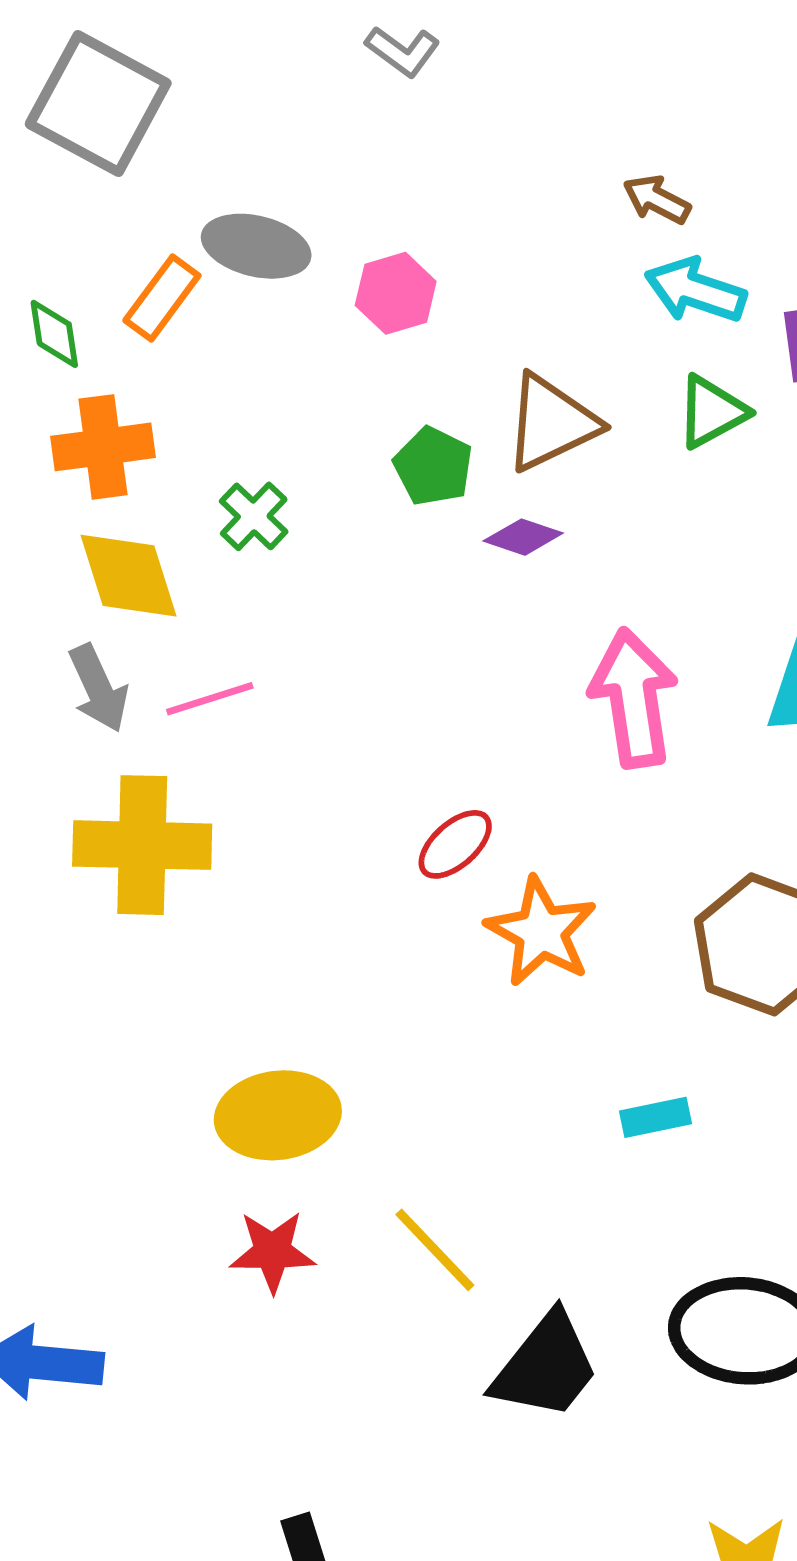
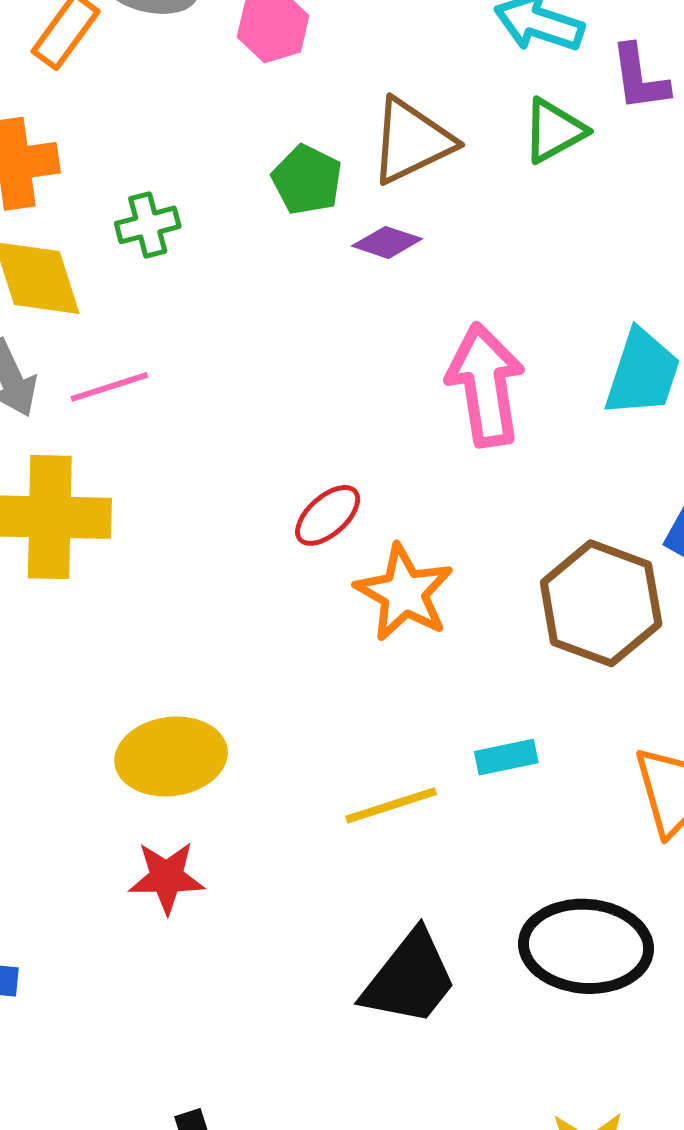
green cross: (254, 516) -> (148, 225), turned 32
yellow line: (435, 1250) -> (391, 805), moved, turned -64

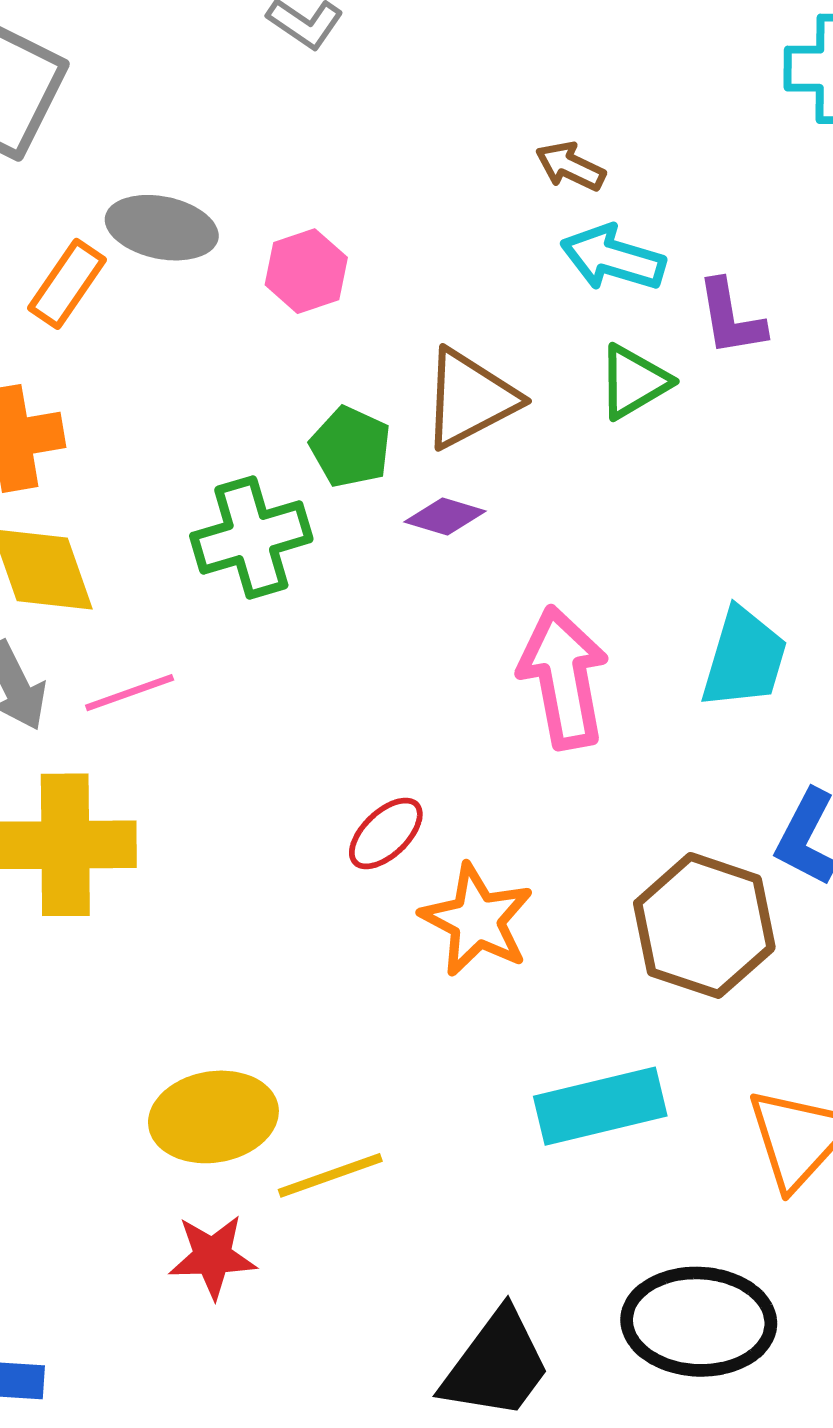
green cross: (148, 225) -> (251, 538), moved, size x1.6
cyan rectangle: (506, 757) -> (600, 1106), size x1.8
yellow line: (391, 805) -> (330, 1175), moved

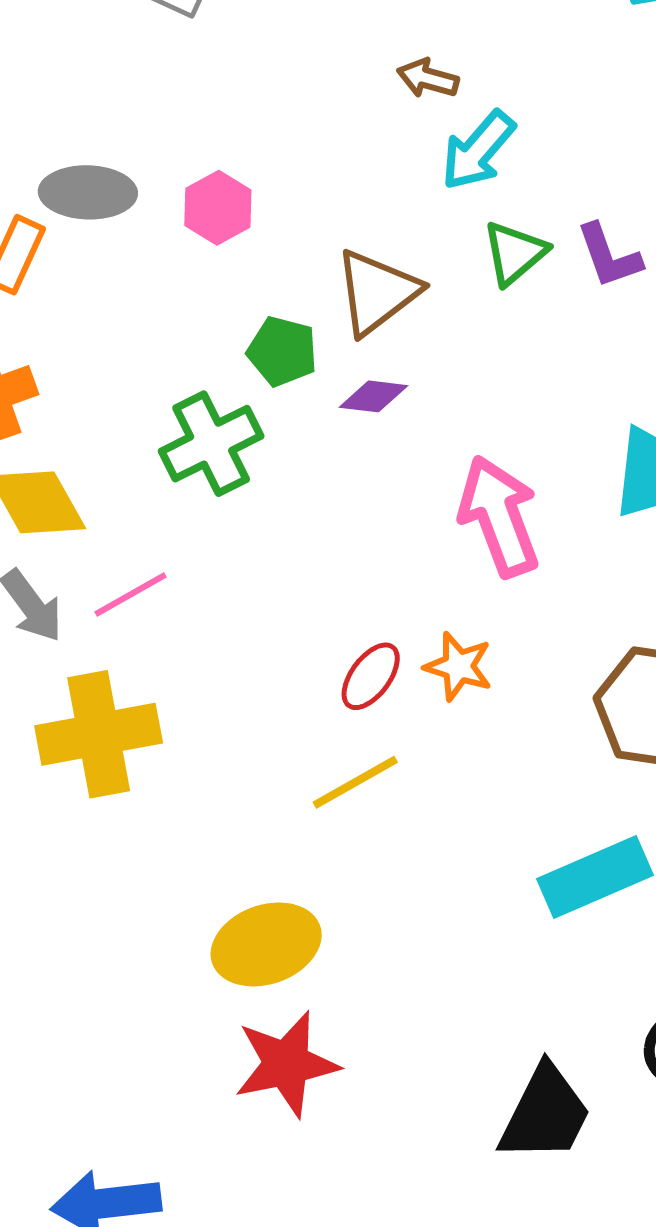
cyan arrow: (613, 258) -> (478, 150), turned -56
purple L-shape: (731, 318) -> (609, 256), moved
orange star: (477, 920) -> (458, 666), moved, size x0.7
yellow line: (330, 1175) -> (355, 782), moved
red star: (213, 1257) -> (286, 1064), size x1.4

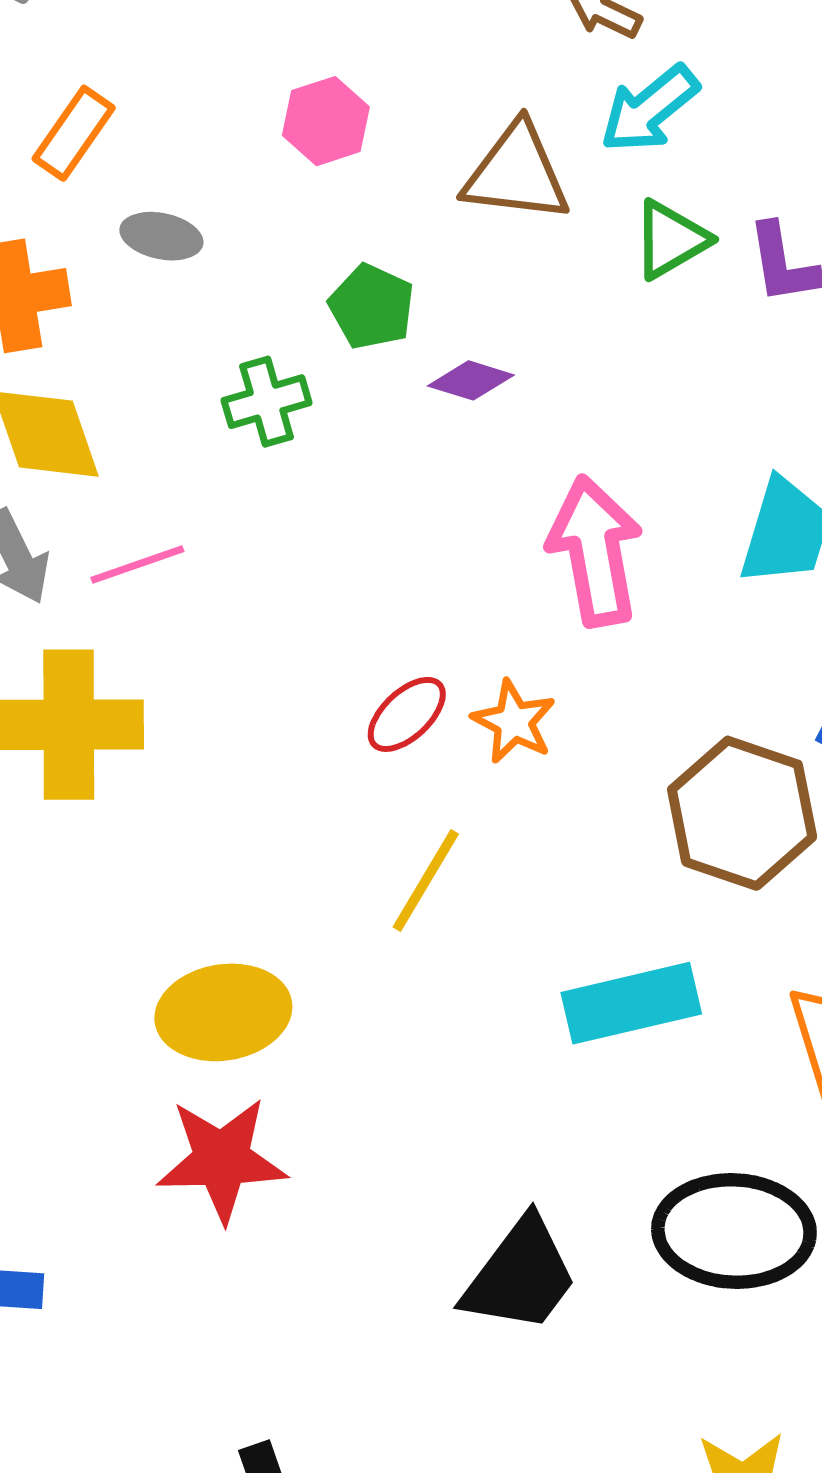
gray ellipse: (88, 192) -> (161, 236), moved, size x0.7
brown triangle: (377, 292) -> (517, 173), moved, turned 34
green cross: (211, 444) -> (267, 402), size x0.7
yellow line: (355, 782) -> (426, 880), moved, turned -40

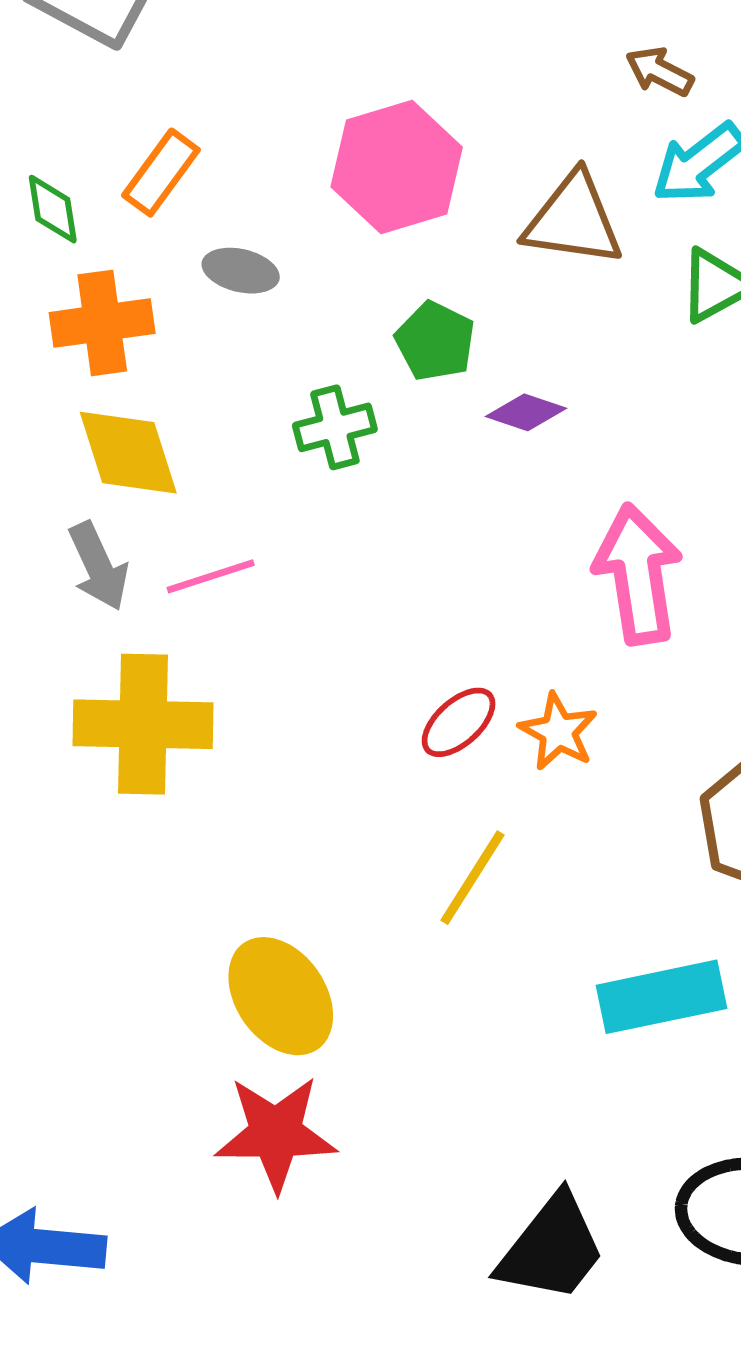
pink hexagon: (326, 121) -> (397, 167), size x1.6
yellow ellipse: (223, 1012) -> (281, 996), turned 63

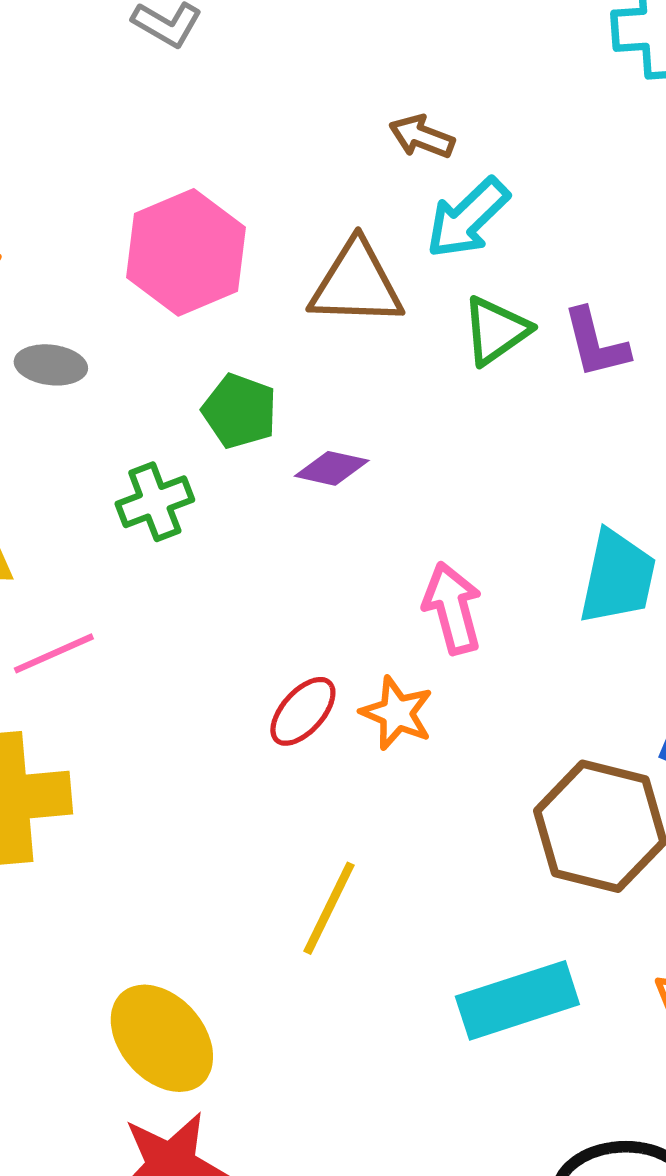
pink arrow: (638, 574) -> (453, 608), size x0.7
red ellipse: (459, 722) -> (303, 711), moved
orange star: (558, 732) -> (397, 713), moved

